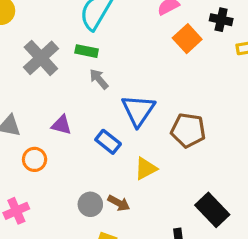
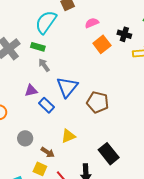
purple triangle: (61, 125) -> (31, 91), moved, turned -32
yellow triangle: (146, 169) -> (68, 136), moved
brown arrow: (119, 203) -> (48, 152), moved
gray circle: (90, 204) -> (25, 138), moved

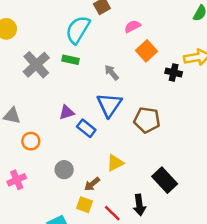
black cross: (124, 34) -> (174, 72), moved
gray arrow: (44, 65) -> (112, 72), moved
brown arrow: (48, 152) -> (92, 184), turned 112

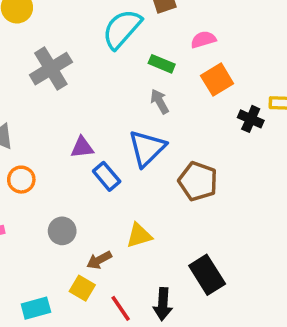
green rectangle: (71, 60) -> (162, 64), moved

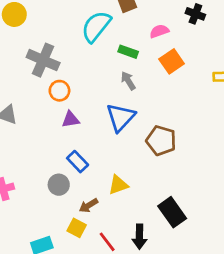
gray cross: (51, 69) -> (43, 60), turned -32
black cross: (251, 119) -> (195, 14), moved
blue rectangle: (107, 176) -> (78, 162), moved
orange circle: (21, 180) -> (59, 91), moved

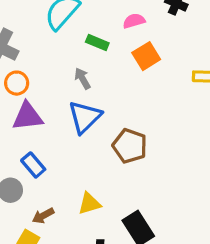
gray arrow: (128, 81) -> (82, 78), moved
purple triangle: (71, 119) -> (28, 116), size x1.5
yellow triangle: (118, 185) -> (89, 203), moved

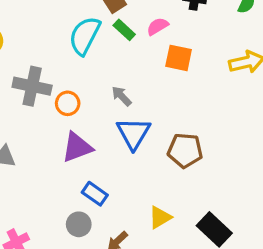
green rectangle: (97, 42) -> (124, 30), moved, turned 35
orange square: (146, 56) -> (179, 58), turned -32
orange circle: (17, 83) -> (68, 103), moved

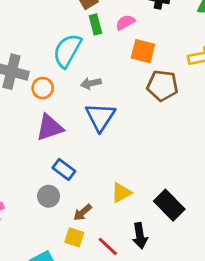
green rectangle: (124, 30) -> (95, 24), turned 30
cyan semicircle: (85, 36) -> (67, 51), moved
gray arrow: (121, 96) -> (91, 83), turned -60
brown pentagon: (185, 150) -> (162, 86), moved

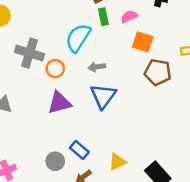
blue rectangle: (64, 169) -> (79, 150), moved

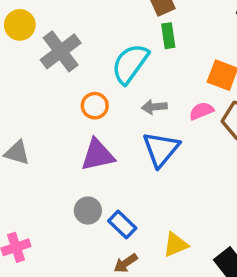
pink semicircle: (129, 16) -> (201, 111), moved
gray cross: (29, 53) -> (61, 51), moved, turned 32
gray circle: (55, 161) -> (88, 211), moved

